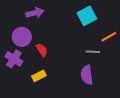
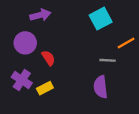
purple cross: (14, 59) -> (22, 80), moved

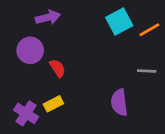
orange line: (126, 43) -> (149, 30), moved
gray line: (108, 60) -> (147, 71), moved
purple cross: (22, 80) -> (26, 113), moved

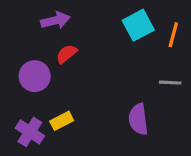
orange line: (149, 30) -> (173, 35), turned -45
purple circle: (30, 50) -> (35, 76), moved
red semicircle: (58, 68) -> (67, 54), moved, turned -96

